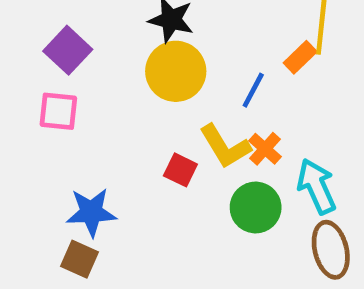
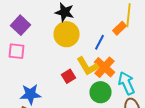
orange cross: (265, 149) -> (104, 67), size x1.5
red square: (180, 170) -> (68, 76), turned 32

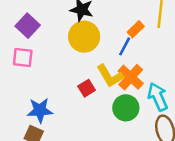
orange rectangle: (120, 28) -> (136, 29), moved

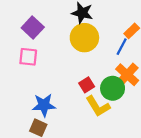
yellow L-shape: (110, 76) -> (98, 106), moved
green circle: (126, 108) -> (113, 88), moved

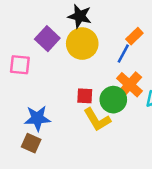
purple square: (33, 27) -> (47, 39), moved
red square: (87, 85) -> (85, 96), turned 35

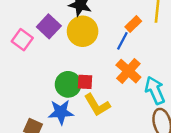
pink square: (20, 65) -> (22, 40), moved, turned 30
green circle: (113, 100) -> (68, 84), moved
blue star: (37, 118) -> (61, 112), moved

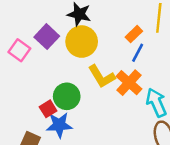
blue line: (122, 41) -> (138, 53), moved
red square: (85, 82) -> (48, 109), moved, turned -35
yellow L-shape: (97, 105) -> (102, 76), moved

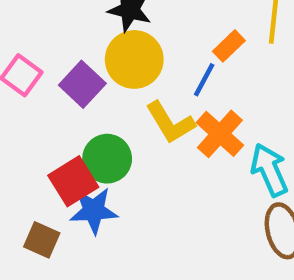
purple square: (47, 37) -> (82, 84), moved
blue line: (138, 53) -> (204, 80), moved
red square: (48, 109) -> (73, 181), size x1.5

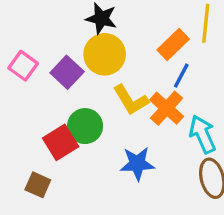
orange rectangle: (229, 46) -> (173, 45), size x1.4
blue line: (204, 80) -> (181, 76), moved
blue star: (94, 211) -> (137, 164), moved

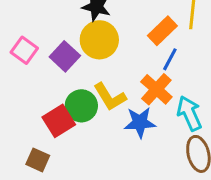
yellow L-shape: (131, 100) -> (110, 97), moved
blue star: (137, 164) -> (140, 122), moved

